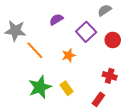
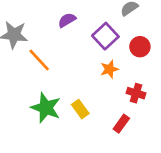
orange star: (69, 55) -> (109, 69), moved
green star: (40, 87) -> (46, 108), turned -30

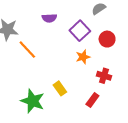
purple semicircle: (67, 20) -> (49, 18), turned -152
green star: (46, 108) -> (33, 101), moved

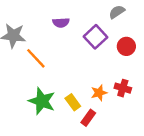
orange star: (83, 57) -> (99, 93), moved
red rectangle: (92, 100) -> (88, 118), moved
green star: (33, 101) -> (42, 101), moved

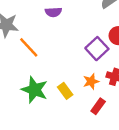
purple square: (95, 37) -> (97, 49), moved
red rectangle: (88, 118) -> (98, 106), moved

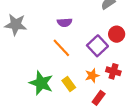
purple semicircle: (53, 12) -> (65, 22), moved
orange line: (29, 47) -> (61, 48), moved

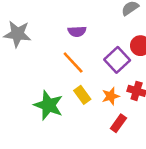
yellow rectangle: (69, 84) -> (82, 95), moved

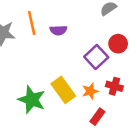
orange line: (73, 62) -> (32, 23), moved, turned 30
yellow rectangle: (82, 95) -> (63, 90), size x1.5

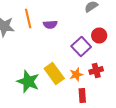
red cross: (114, 86) -> (96, 70), turned -32
red rectangle: (97, 117) -> (82, 96), turned -40

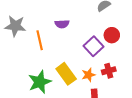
orange line: (28, 18) -> (40, 40), moved
green star: (28, 82) -> (40, 82), turned 30

